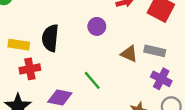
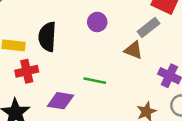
gray rectangle: (155, 51) -> (148, 27), moved, turned -48
green line: (92, 80) -> (95, 81), turned -36

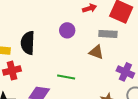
gray rectangle: (148, 27) -> (108, 34), turned 42

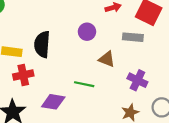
brown triangle: (96, 52) -> (107, 59), moved
purple cross: (125, 72) -> (137, 80), moved

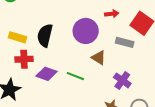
purple circle: (87, 32) -> (86, 31), size x1.6
purple diamond: (53, 102) -> (47, 74), moved

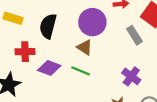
yellow rectangle: (17, 37) -> (13, 18), moved
gray rectangle: (125, 42) -> (134, 35), turned 42
brown triangle: (99, 58) -> (85, 47), moved

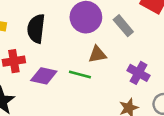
gray rectangle: (134, 35) -> (123, 26), moved
brown triangle: (85, 47) -> (97, 54), moved, turned -35

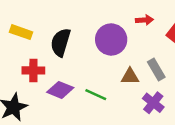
gray rectangle: (123, 26) -> (156, 69), moved
brown triangle: (97, 54) -> (130, 76), moved

